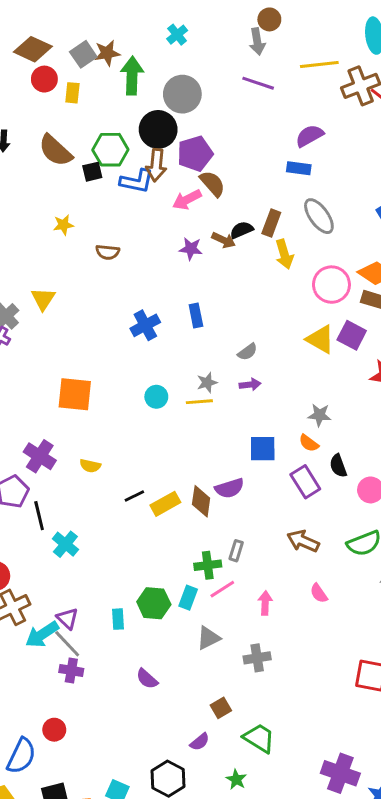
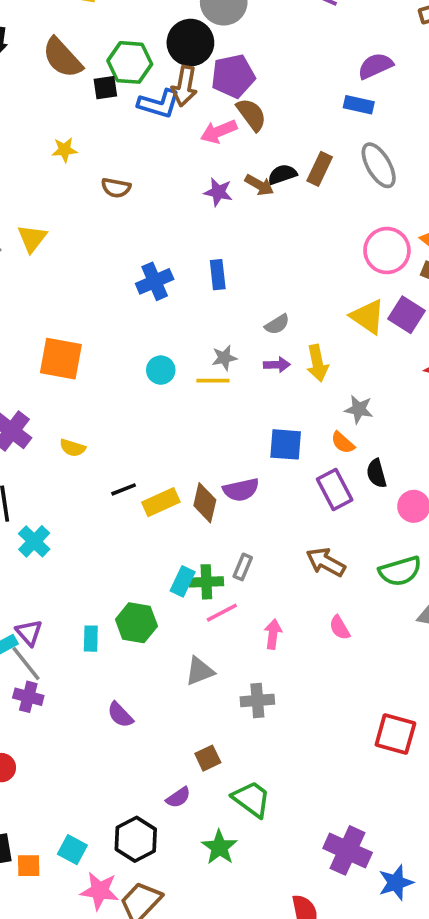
yellow arrow: (284, 254) -> (317, 363), moved
cyan rectangle: (188, 598) -> (183, 581), moved
green star: (236, 779) -> (219, 847), size x1.4

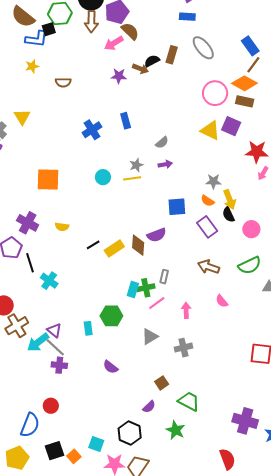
blue L-shape: (159, 104) -> (36, 39), moved
yellow arrow: (317, 363) -> (230, 199), moved
orange square: (29, 866) -> (74, 456), turned -32

